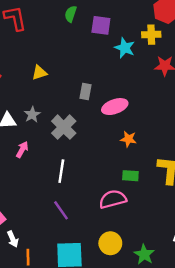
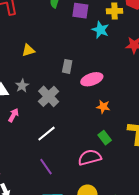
yellow cross: (151, 35) -> (115, 11), moved
white line: (61, 171) -> (46, 134), turned 42
green rectangle: (130, 176) -> (105, 138), turned 48

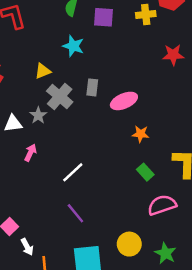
cyan star: (100, 30) -> (73, 46), moved
gray cross: (49, 96) -> (60, 96), moved
pink semicircle: (90, 157) -> (162, 205), moved

